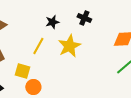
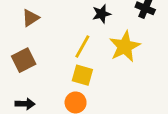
yellow square: (22, 71) -> (82, 75), moved

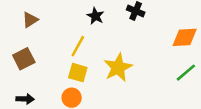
black star: (102, 14) -> (95, 16), turned -30
yellow star: (125, 47) -> (118, 68), moved

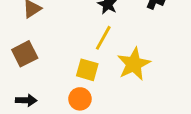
yellow line: (78, 46) -> (103, 38), moved

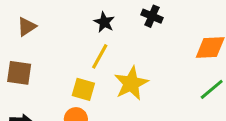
brown square: (25, 54) -> (19, 73), turned 35

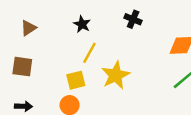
black star: (104, 22) -> (82, 24), moved
yellow square: (83, 89) -> (76, 80), turned -30

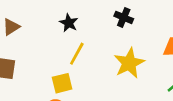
yellow star: (116, 75) -> (129, 63), moved

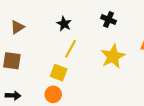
yellow square: (62, 83) -> (59, 73), turned 35

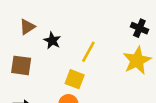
black cross: (109, 19) -> (139, 28), moved
black star: (64, 24) -> (52, 41), moved

